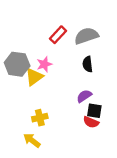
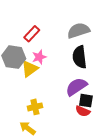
red rectangle: (58, 35) -> (32, 34), moved
black semicircle: (88, 64) -> (80, 57), size x1.5
purple semicircle: (84, 96) -> (76, 87), size x1.5

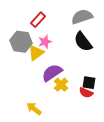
black semicircle: (80, 57) -> (83, 42), turned -30
purple semicircle: (76, 87) -> (52, 73), moved
yellow cross: (35, 107) -> (61, 85), moved, turned -32

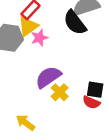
black semicircle: (83, 42) -> (75, 23), moved
yellow triangle: (36, 53) -> (28, 26), moved

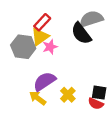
purple semicircle: (48, 77) -> (44, 81), moved
yellow arrow: (25, 123) -> (38, 98), moved

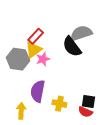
purple semicircle: (44, 81) -> (38, 91), turned -45
yellow cross: (68, 95) -> (59, 104), turned -32
yellow arrow: (38, 98) -> (21, 111), moved, turned 56

